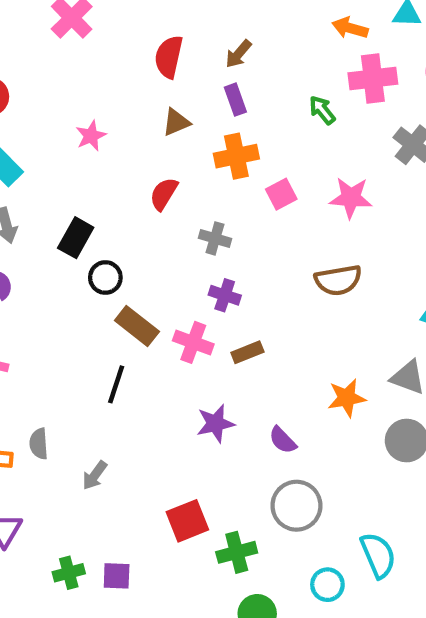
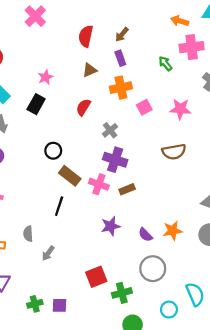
black rectangle: (76, 238) -> (36, 104), moved
gray cross: (215, 238) -> (110, 130), turned 35
purple cross: (225, 295) -> (115, 160), size x1.5
orange star: (347, 398) -> (173, 231), moved
gray semicircle: (39, 444) -> (28, 234), moved

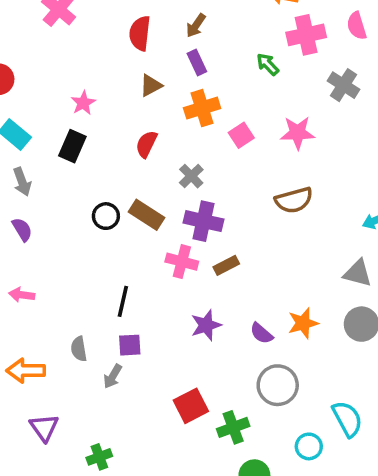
brown rectangle: (70, 176) -> (146, 215), moved
purple square: (60, 305) -> (130, 345), moved

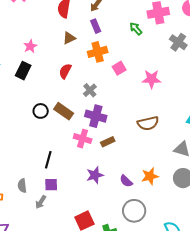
pink star: (298, 133) -> (152, 79), moved
brown semicircle: (294, 200) -> (148, 123), moved

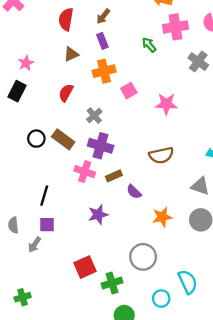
purple semicircle: (126, 181) -> (134, 192), moved

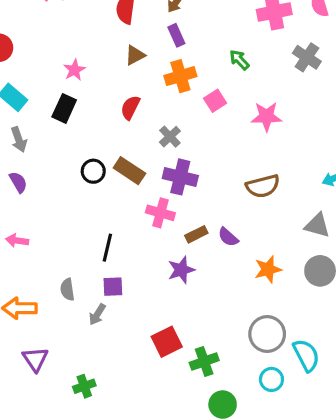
green arrow: (149, 45) -> (239, 60), moved
brown rectangle: (114, 176) -> (196, 234), moved
gray circle: (143, 257) -> (267, 334), moved

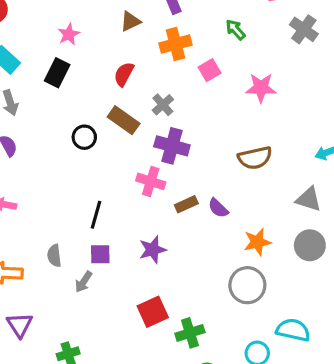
brown rectangle: (129, 171) -> (124, 120), moved
purple star: (181, 270) -> (153, 250), moved
gray circle: (267, 334) -> (247, 285), moved
cyan semicircle: (306, 355) -> (293, 330), turned -52

